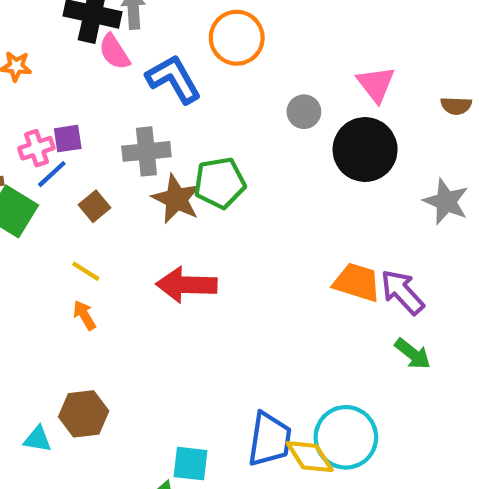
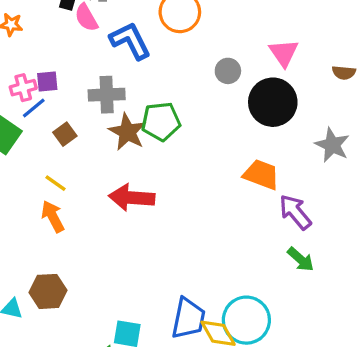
orange trapezoid: (357, 282) -> (261, 175), moved
orange arrow: (84, 315) -> (53, 217), size x1.4

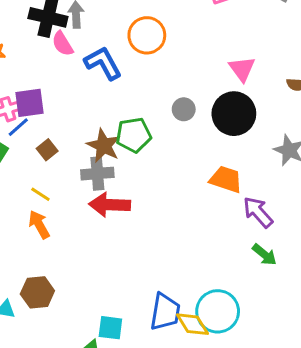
gray circle: (228, 71) -> (184, 109), moved
purple square: (47, 82) -> (30, 103), size x1.5
gray cross: (107, 95) -> (97, 174), moved

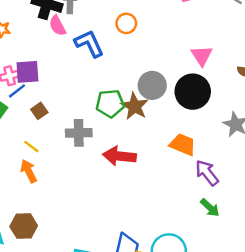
orange circle: (147, 35) -> (126, 23), size x0.7
gray circle: (184, 109) -> (152, 85), size x1.5
brown star: (104, 146) -> (135, 106), moved
red arrow: (110, 205) -> (119, 156), moved

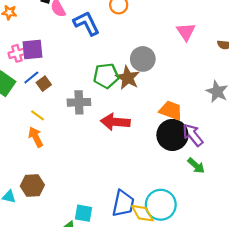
blue line: (17, 91) -> (31, 77), moved
black circle: (193, 92) -> (172, 135), moved

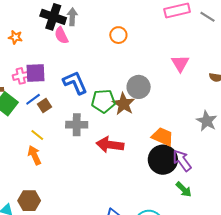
blue L-shape: (86, 23) -> (75, 83), moved

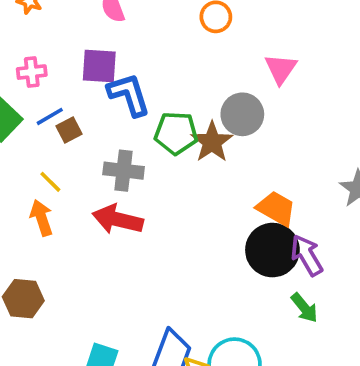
pink triangle: (180, 63) -> (281, 69), moved
purple square: (36, 73) -> (99, 66), moved
red arrow: (110, 145) -> (118, 219), moved

